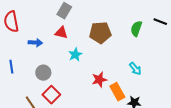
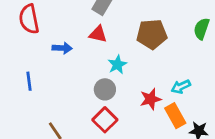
cyan arrow: (135, 69) -> (181, 87), moved, turned 104
gray circle: (43, 73) -> (105, 89), moved
red square: (51, 95) -> (105, 120), moved

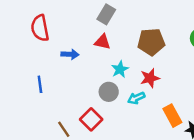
cyan arrow: (181, 87) -> (136, 98), moved
red star: (150, 99) -> (150, 78), moved
red square: (105, 120) -> (91, 119), moved

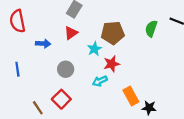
red triangle: (102, 42) -> (71, 33), turned -48
cyan star: (120, 69) -> (94, 49), moved
gray circle: (109, 92) -> (66, 69), moved

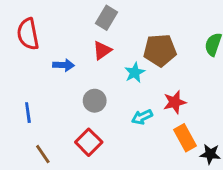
red star: (112, 64) -> (175, 102), moved
blue line: (17, 69) -> (28, 113), moved
brown line: (38, 108) -> (43, 154), moved

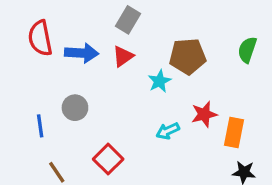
blue arrow: (64, 65) -> (82, 53), moved, size x1.4
gray circle: (95, 101) -> (75, 108), moved
orange rectangle: (185, 138) -> (234, 133), moved, turned 40

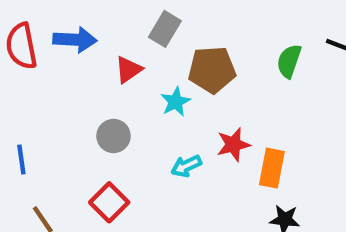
gray rectangle: (128, 20) -> (165, 29), moved
blue arrow: (82, 53) -> (75, 40), moved
gray circle: (75, 108) -> (113, 136), moved

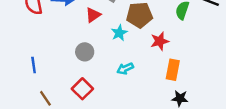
red star: (233, 145) -> (160, 41), moved

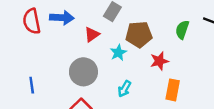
gray circle: (85, 52) -> (83, 72), size x1.5
cyan arrow: (125, 69) -> (124, 89), turned -35

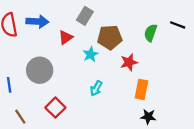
gray circle: (83, 72) -> (40, 70), moved

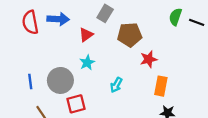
green semicircle: (151, 33) -> (175, 17), moved
cyan star: (91, 54) -> (87, 63), moved
gray circle: (40, 70) -> (60, 80), moved
red square: (55, 108) -> (76, 104), turned 30

